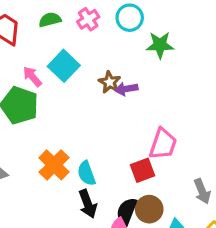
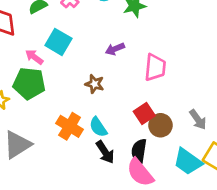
brown star: (110, 82) -> (95, 84), moved
pink trapezoid: (163, 144) -> (155, 67), moved
brown circle: (149, 209) -> (160, 125), moved

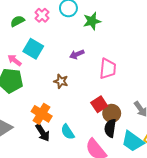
cyan semicircle: (98, 127) -> (68, 132), moved
black semicircle: (139, 151) -> (110, 128), moved
black arrow: (105, 152) -> (43, 133), moved

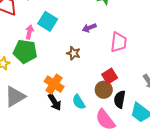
pink arrow: (15, 60) -> (29, 32), turned 64
brown circle: (112, 113) -> (104, 90), moved

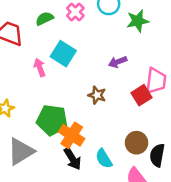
pink arrow: (29, 32) -> (40, 67), turned -32
green pentagon: (25, 51) -> (52, 120), moved
red square: (110, 76) -> (142, 95), moved

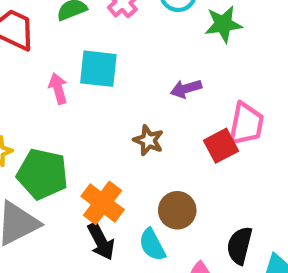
cyan square: (63, 54) -> (98, 69), turned -30
green pentagon: (52, 120) -> (42, 174), moved
brown circle: (137, 143) -> (177, 210), moved

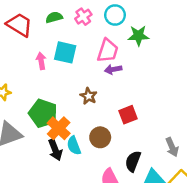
pink trapezoid: (246, 124) -> (108, 51), moved
red square: (221, 146) -> (128, 115), moved
green pentagon: (42, 174) -> (43, 113), moved
cyan semicircle: (152, 245) -> (74, 146), moved

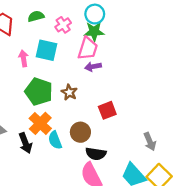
pink cross: (83, 17) -> (63, 25), moved
green star: (138, 36) -> (94, 32), moved
green pentagon: (43, 113) -> (39, 92), moved
black arrow: (55, 150) -> (25, 143), moved
black semicircle: (133, 161) -> (96, 154), moved, turned -102

